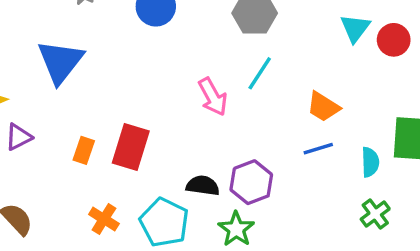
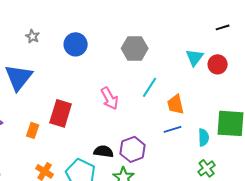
cyan line: (260, 73) -> (150, 87), moved
orange trapezoid: (323, 107) -> (176, 104), turned 45
red rectangle: (131, 147) -> (61, 113), moved

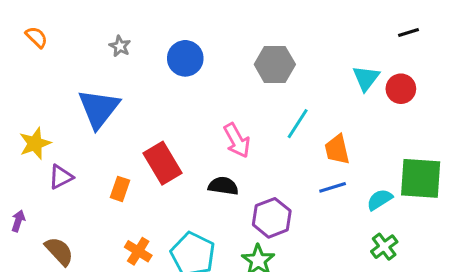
red rectangle: (61, 113) -> (162, 163), turned -48
cyan semicircle: (204, 137) -> (380, 200), turned -120
black semicircle: (104, 151) -> (223, 186), moved

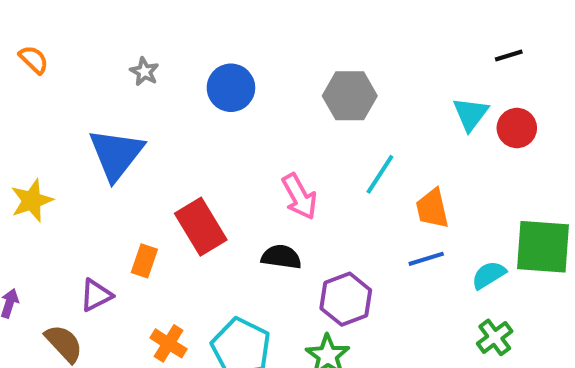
black line: (408, 33) -> (509, 56), moved
purple triangle: (61, 177) -> (96, 295), moved

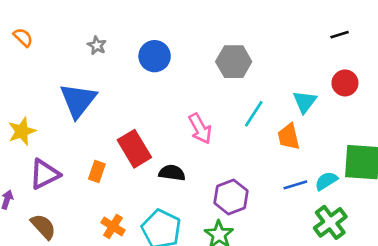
cyan triangle: (471, 114) -> (305, 102), moved
black semicircle: (281, 257) -> (172, 173), moved
blue line: (426, 259) -> (295, 185), moved
purple triangle: (96, 295) -> (45, 174), moved, size x1.4
green cross: (495, 337) -> (330, 222), size x1.4

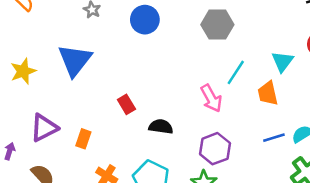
pink arrow: (200, 129) -> (211, 98), moved
yellow star: (22, 131) -> (23, 71), moved
red rectangle: (134, 149) -> (126, 104), size x0.6
orange rectangle: (97, 171) -> (83, 139), moved

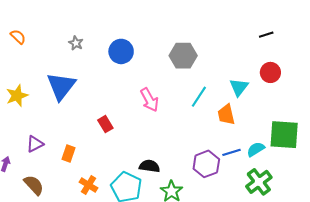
pink arrow: (211, 98) -> (149, 100), moved
black semicircle: (161, 127) -> (149, 166), moved
purple triangle: (44, 128) -> (35, 144), size x0.7
purple hexagon: (215, 149) -> (206, 164), moved

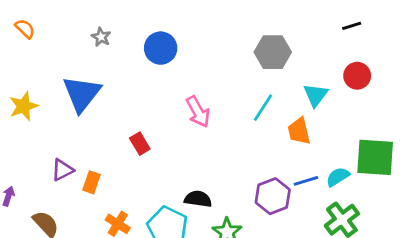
gray hexagon: (183, 56) -> (273, 52), moved
purple triangle: (35, 144) -> (62, 170), moved

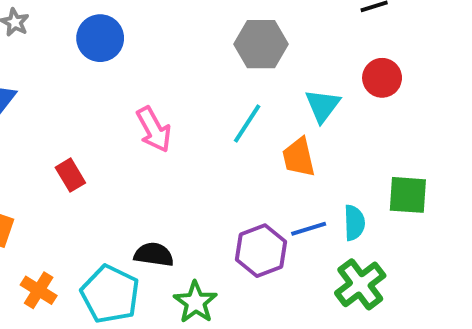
green square: (375, 157) -> (408, 195), size x0.7
cyan semicircle: (338, 177) -> (354, 223), turned 120

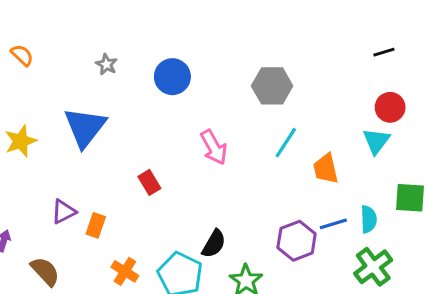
gray hexagon: (261, 44) -> (272, 86), moved
cyan triangle: (323, 106) -> (376, 141), moved
black semicircle: (154, 255) -> (214, 244), turned 112

